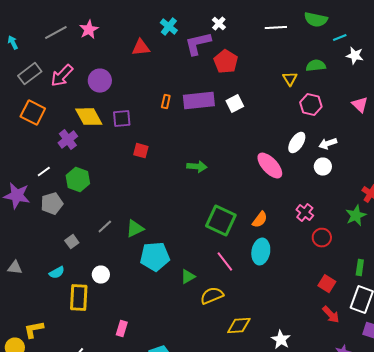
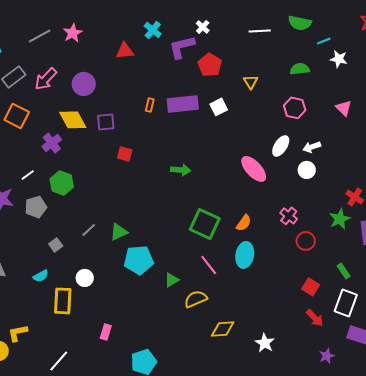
yellow triangle: (290, 79) -> (251, 82), moved
green rectangle: (360, 268) -> (344, 271), turned -42

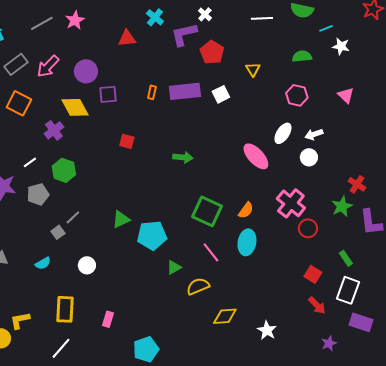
purple square: (106, 122) -> (108, 94), moved
pink cross: (289, 216) -> (291, 203), size x1.6
gray line: (89, 230) -> (73, 217), moved
cyan pentagon: (139, 260) -> (152, 235), moved
yellow rectangle: (63, 301) -> (65, 309), moved

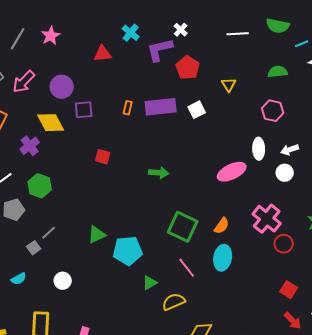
gray line: (42, 23) -> (18, 39), turned -30
white ellipse: (283, 133) -> (259, 149), turned -35
pink ellipse: (256, 156) -> (232, 172), turned -72

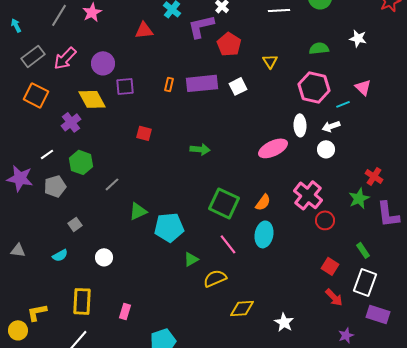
cyan line: (302, 44) -> (343, 104), moved
pink hexagon: (273, 111) -> (314, 87), size x1.4
gray line: (49, 233) -> (112, 184), moved

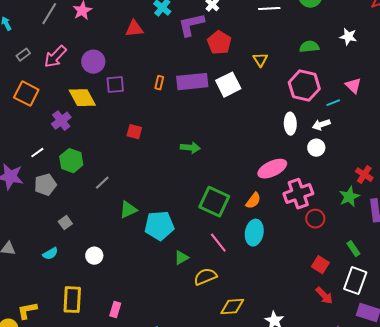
gray rectangle: (33, 56) -> (23, 55), size x0.6
white square: (238, 86) -> (228, 85), size x1.4
pink ellipse: (273, 148) -> (272, 169), moved
pink cross: (308, 195) -> (298, 194), turned 32

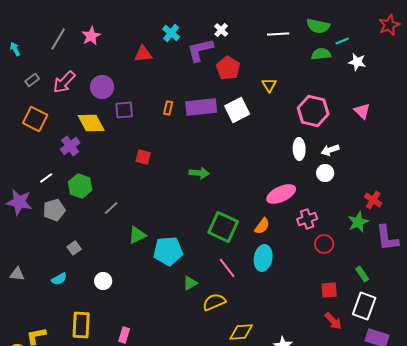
green semicircle: (309, 47) -> (321, 54), moved
cyan line: (333, 103) -> (342, 41), moved
pink cross: (298, 194) -> (307, 219), size x0.7
red square: (320, 265) -> (329, 290), turned -36

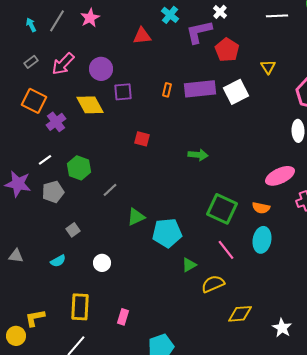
cyan arrow: (15, 49) -> (31, 25), moved
purple cross: (70, 146) -> (56, 122), moved
orange semicircle: (262, 226) -> (261, 208), turned 66

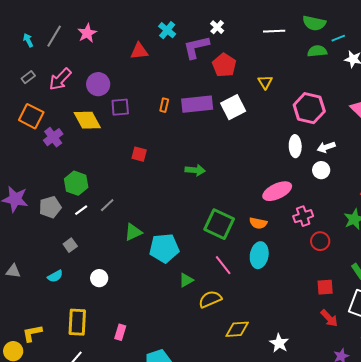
white line: (45, 160) -> (81, 210), moved

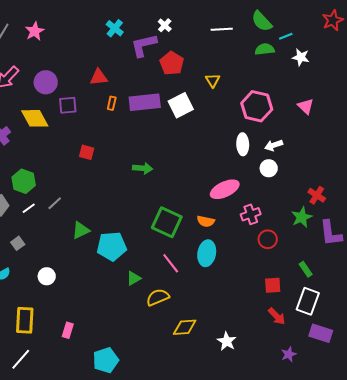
green semicircle: (314, 23) -> (262, 21), turned 35
red triangle: (139, 51) -> (99, 77), moved

